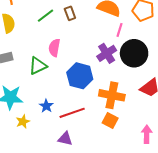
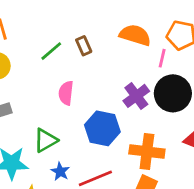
pink line: (119, 30) -> (162, 58), moved
green triangle: (38, 66) -> (45, 140), moved

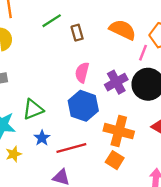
green line: (51, 51) -> (52, 21), moved
pink semicircle: (66, 93) -> (82, 72), moved

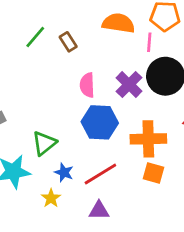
yellow star: (14, 154) -> (51, 198), moved

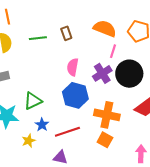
green line: (35, 37) -> (38, 38), moved, turned 30
pink line: (149, 42) -> (113, 51), moved

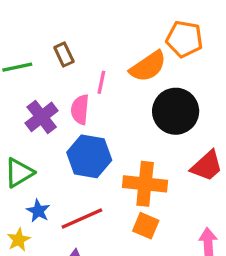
orange semicircle: (105, 28) -> (148, 66), moved, turned 130
pink line: (113, 51) -> (101, 82), moved
purple cross: (102, 73) -> (42, 117), moved

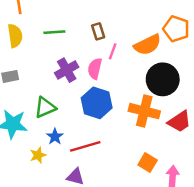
brown rectangle: (64, 54) -> (98, 31), moved
orange cross: (145, 184) -> (144, 111), moved
orange square: (146, 226) -> (148, 163), moved

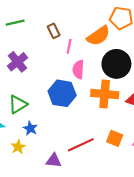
green line: (54, 32) -> (15, 23), moved
pink semicircle: (95, 69) -> (78, 69), moved
purple cross: (67, 70) -> (17, 62), moved
red line: (85, 146) -> (81, 145), moved

